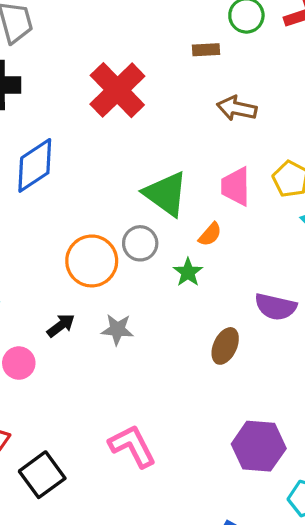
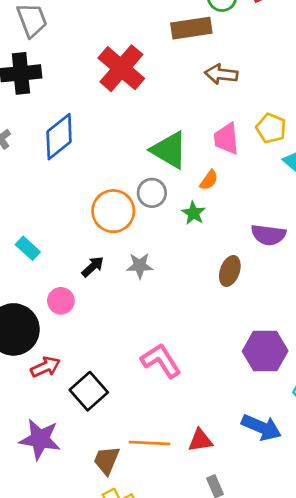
brown rectangle: (206, 50) -> (191, 28), size x1.8

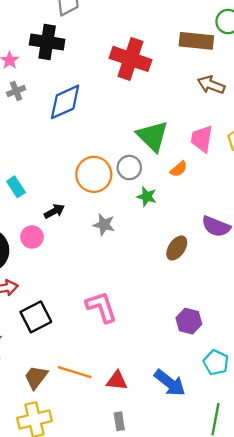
red cross: (121, 68) -> (131, 59), turned -36
green star: (193, 213) -> (147, 197), moved, turned -30
black arrow: (93, 267) -> (54, 211), moved
purple hexagon: (265, 351) -> (189, 321), size x0.7

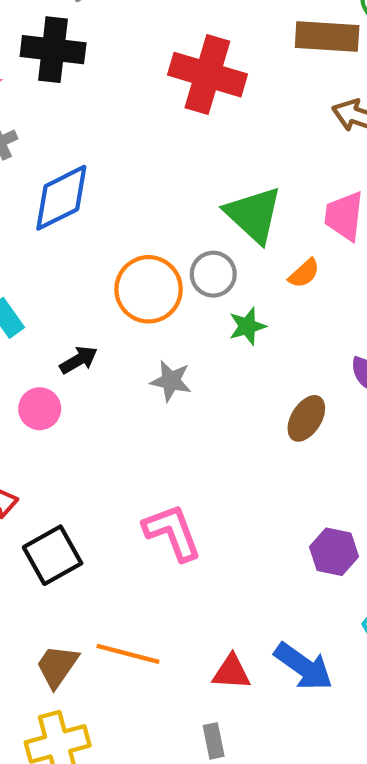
blue diamond: (65, 102) -> (61, 198), moved
green star: (147, 197) -> (247, 326), turned -30
red triangle: (117, 381) -> (231, 672), moved

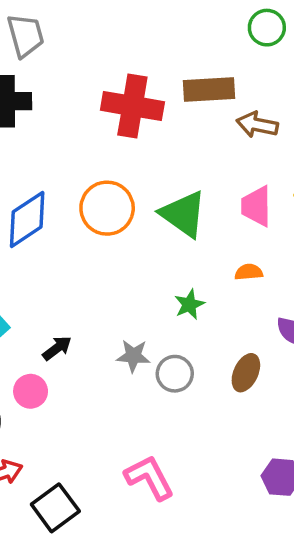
brown rectangle: (327, 36) -> (209, 89), moved
orange semicircle: (304, 273) -> (249, 272), moved, turned -136
gray circle: (213, 274) -> (175, 374), moved
orange circle: (149, 289) -> (107, 208), moved

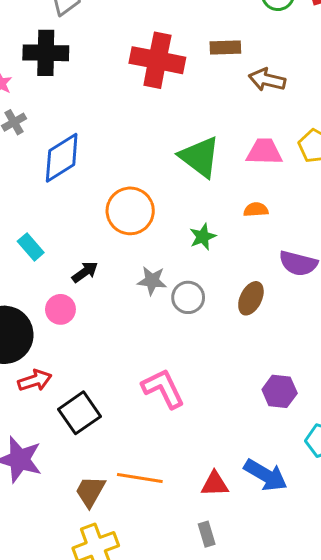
brown rectangle: (209, 89) -> (225, 47), size x0.7
pink trapezoid: (256, 206) -> (264, 152), turned 90
orange circle: (107, 208) -> (130, 211), moved

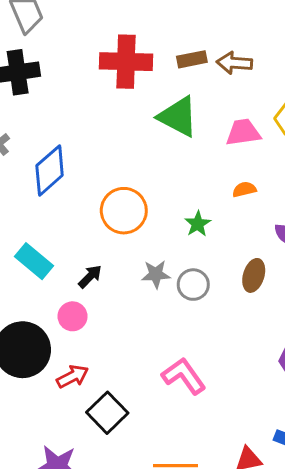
brown rectangle: (225, 47) -> (192, 59), moved
green triangle: (200, 157) -> (178, 117), moved
cyan rectangle: (31, 247) -> (34, 261), size x1.4
red arrow: (35, 380) -> (73, 376), moved

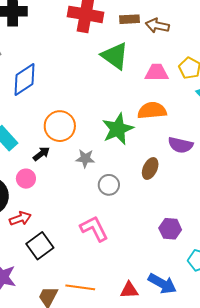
orange semicircle: (244, 189) -> (152, 111), size x1.8
orange circle: (124, 211) -> (60, 126), moved
green star: (198, 224) -> (118, 129), size x1.8
gray circle: (193, 285) -> (109, 185), moved

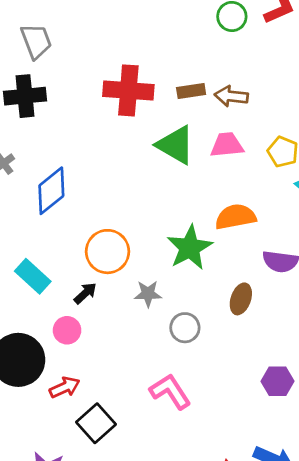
pink trapezoid: (157, 73) -> (227, 145), moved

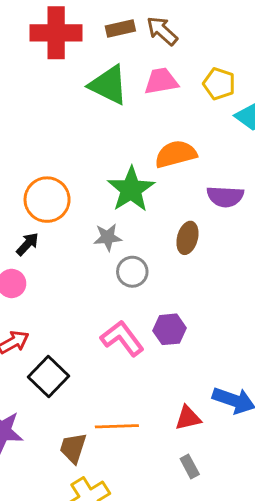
brown arrow: (231, 96) -> (162, 31), turned 40
gray star: (148, 294) -> (108, 237), moved
purple hexagon: (278, 381) -> (169, 329), moved

